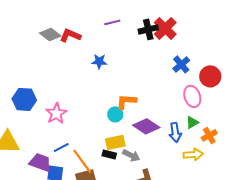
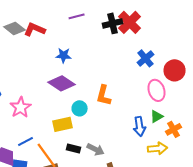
orange L-shape: (126, 101) -> (104, 95), moved, turned -80
purple diamond: (146, 126) -> (62, 83), moved
yellow rectangle: (115, 142) -> (63, 124), moved

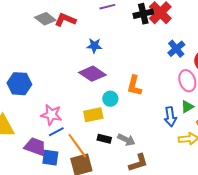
pink star: (21, 107) -> (51, 115), moved, turned -30

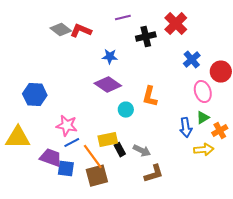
black cross: (143, 14) -> (146, 37), moved
yellow rectangle: (93, 115) -> (108, 140), moved
black rectangle: (104, 139) -> (120, 150), turned 48

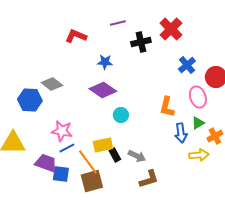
gray diamond: (61, 30) -> (52, 84), moved
orange L-shape: (150, 97) -> (167, 107), moved

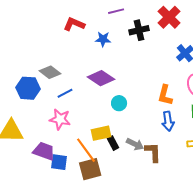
blue star: (105, 62) -> (103, 39), moved
blue arrow: (181, 133) -> (168, 121), moved
blue line: (67, 148) -> (65, 93), moved
brown L-shape: (149, 179) -> (153, 152), moved, turned -75

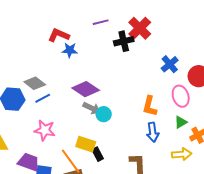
red cross: (169, 17) -> (140, 28), moved
blue star: (103, 39) -> (70, 50), moved
blue line: (65, 93) -> (43, 98), moved
yellow rectangle: (101, 133) -> (86, 144), turned 30
gray arrow: (135, 144) -> (92, 108), moved

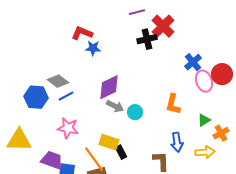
purple line: (101, 22) -> (137, 12), moved
purple diamond: (86, 89) -> (109, 87), turned -60
pink ellipse: (181, 96) -> (204, 81), moved
cyan circle: (104, 114) -> (135, 112), moved
blue arrow: (153, 132) -> (177, 142), moved

